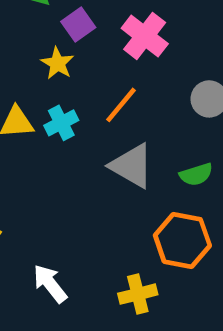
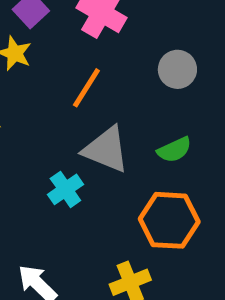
cyan cross: (61, 123) -> (65, 189), moved

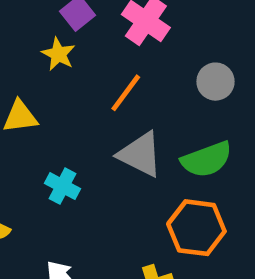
green semicircle: (174, 150) -> (207, 159), size x1.5
cyan cross: (65, 189) -> (63, 186), moved, turned -32

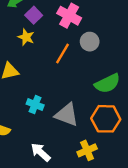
gray circle: (216, 82) -> (90, 42), moved
gray triangle: (140, 154) -> (67, 115), moved

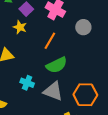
gray circle: (90, 42) -> (83, 27), moved
green semicircle: (107, 83) -> (57, 65), moved

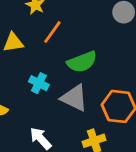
orange line: (50, 41) -> (52, 32), moved

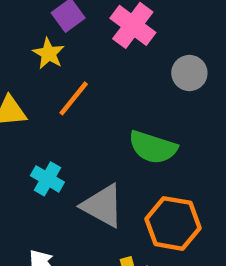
green semicircle: (82, 62) -> (153, 147), moved, turned 36

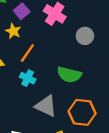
cyan cross: (47, 179) -> (28, 78), moved

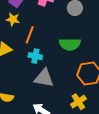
gray triangle: (46, 106) -> (44, 78), moved

